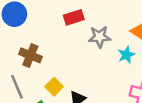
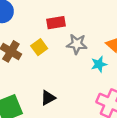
yellow square: (54, 87) -> (39, 47), moved

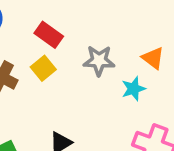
red rectangle: (56, 23) -> (49, 35), moved, turned 48

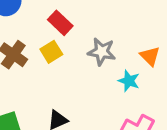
cyan star: (133, 89) -> (129, 81), turned 30

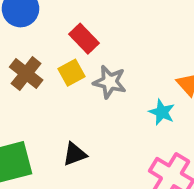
gray star: (102, 52) -> (110, 82), moved

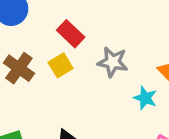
gray star: (110, 82) -> (113, 62), moved

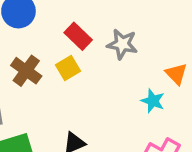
gray star: (113, 62) -> (122, 44), moved

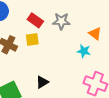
yellow square: (68, 68) -> (32, 40), turned 32

